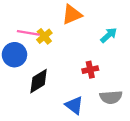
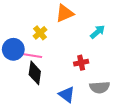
pink line: (28, 33) -> (32, 55), moved
black diamond: (39, 81) -> (35, 73), turned -50

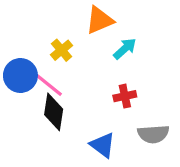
cyan arrow: (98, 32) -> (125, 49), moved
pink line: (32, 55) -> (49, 85), turned 30

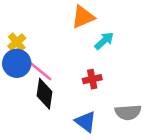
yellow cross: (62, 50) -> (17, 42), moved
red cross: (125, 96) -> (92, 79), moved

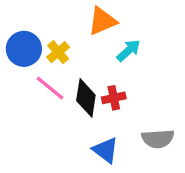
yellow cross: (17, 42) -> (58, 52), moved
blue circle: (17, 63) -> (24, 49), moved
black diamond: (45, 94) -> (86, 98), moved

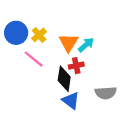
orange triangle: (102, 21) -> (69, 43), moved, turned -35
cyan arrow: (128, 50) -> (86, 45), moved
black diamond: (86, 98) -> (64, 79), moved

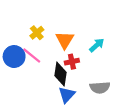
blue circle: (16, 33) -> (14, 57), moved
cyan arrow: (86, 45) -> (97, 45), moved
blue triangle: (71, 101) -> (67, 95), turned 36

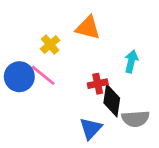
orange triangle: (65, 40) -> (88, 28), moved, turned -48
cyan arrow: (97, 45) -> (131, 61), turned -35
black diamond: (61, 74) -> (112, 101), moved

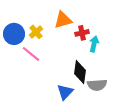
orange triangle: (88, 28) -> (63, 20), turned -30
blue circle: (19, 77) -> (14, 34), moved
red cross: (98, 84) -> (82, 33), moved

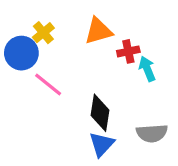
yellow cross: (36, 32) -> (43, 33), moved
cyan arrow: (94, 44) -> (147, 69), turned -35
black diamond: (80, 72) -> (100, 113), moved

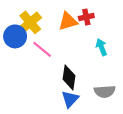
yellow cross: (43, 33) -> (30, 22), size x1.5
red cross: (128, 51) -> (86, 17), moved
pink line: (48, 84) -> (42, 49), moved

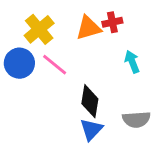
blue circle: (15, 36) -> (19, 63), moved

